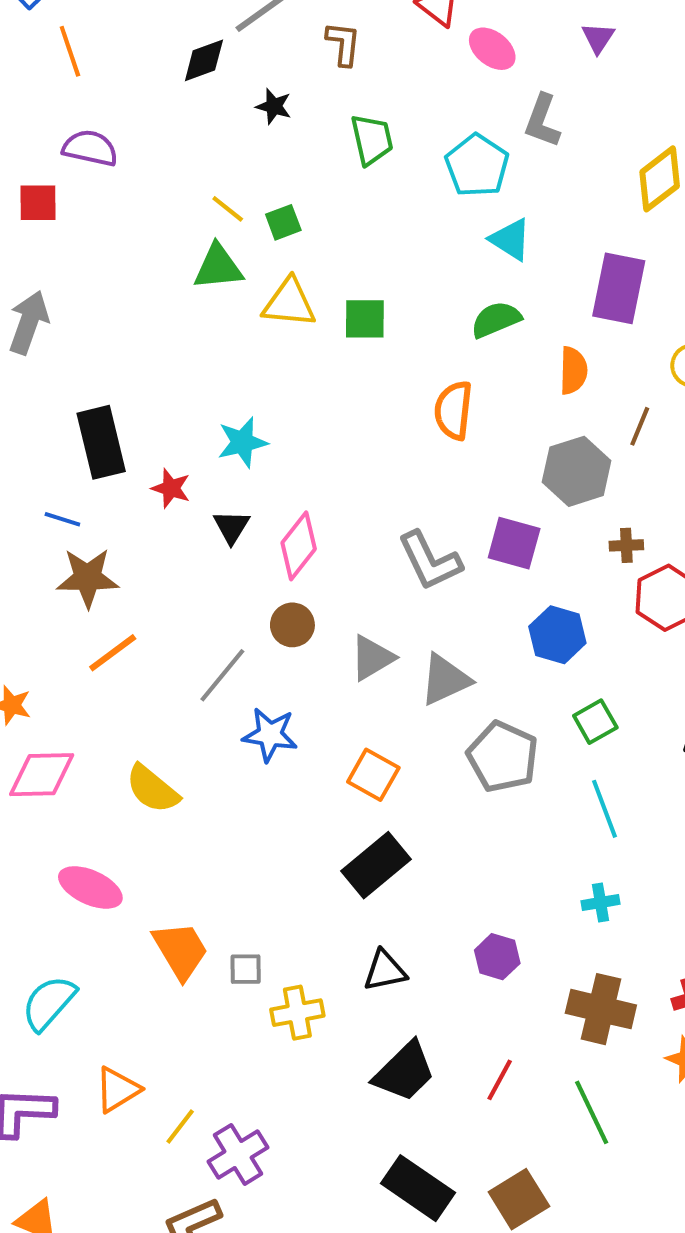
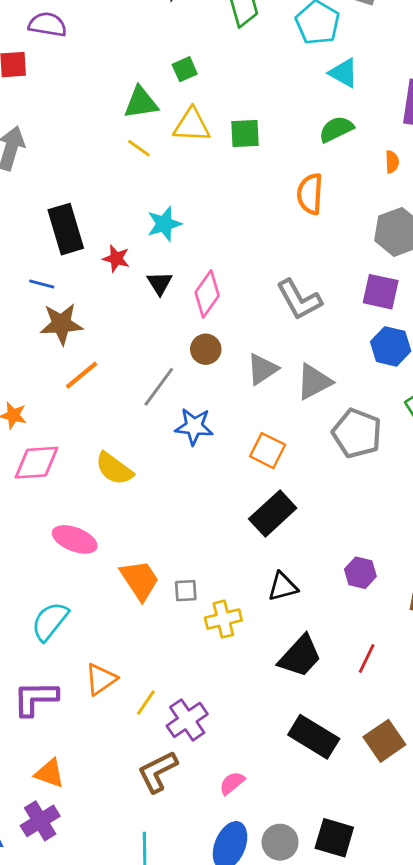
yellow line: (228, 209) -> (139, 148), moved
orange semicircle: (573, 371) -> (392, 162), size x0.7
purple square: (514, 543) -> (381, 292), moved

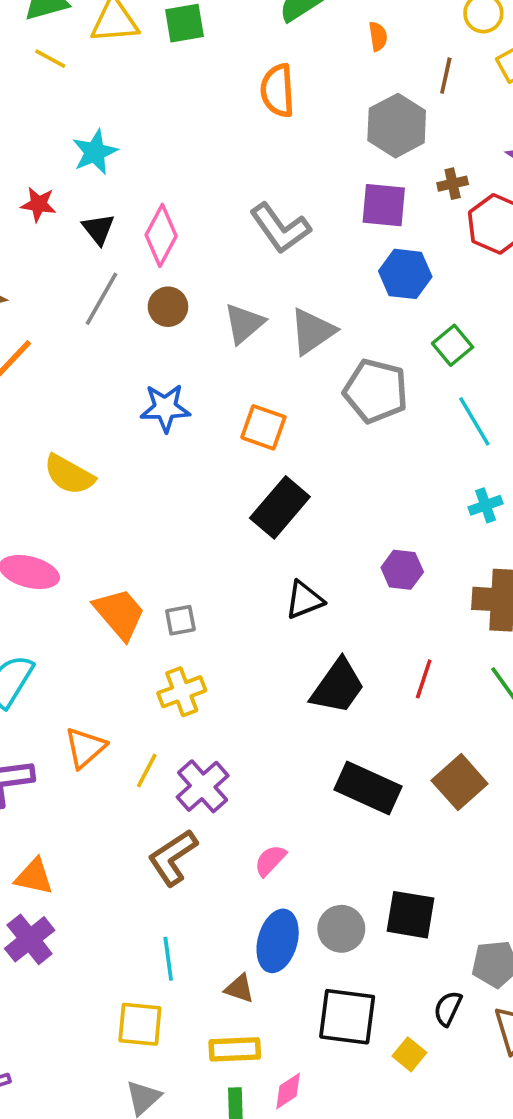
gray line: (159, 387) -> (101, 299), moved
yellow cross: (223, 619) -> (182, 692), moved

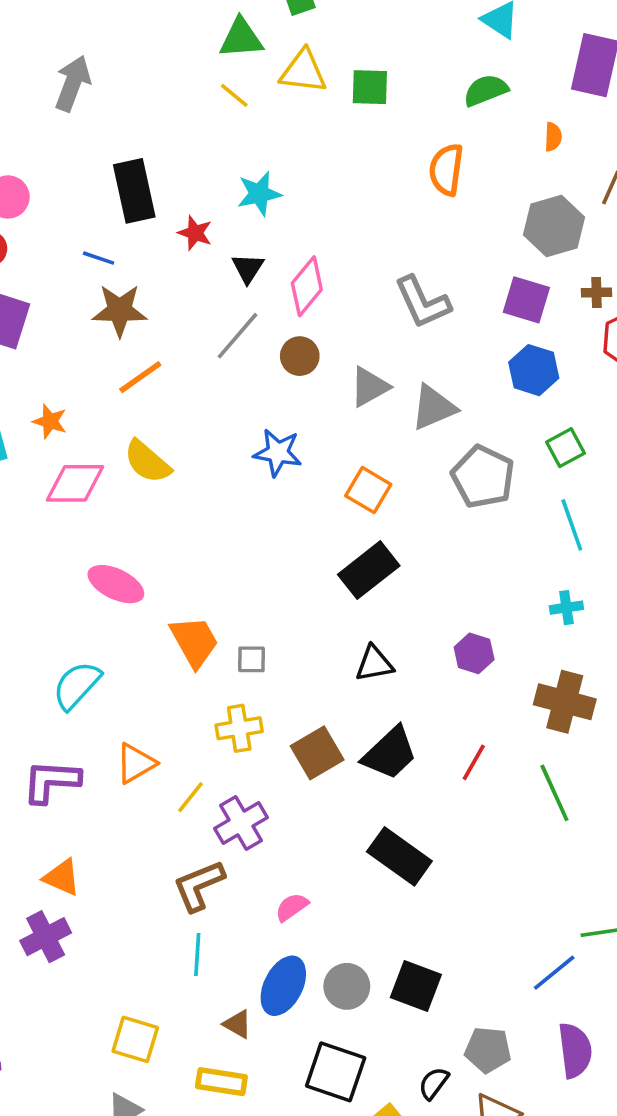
yellow semicircle: (69, 475) -> (147, 462), moved
brown square: (460, 782) -> (317, 753), moved
cyan line: (168, 959) -> (197, 954), moved

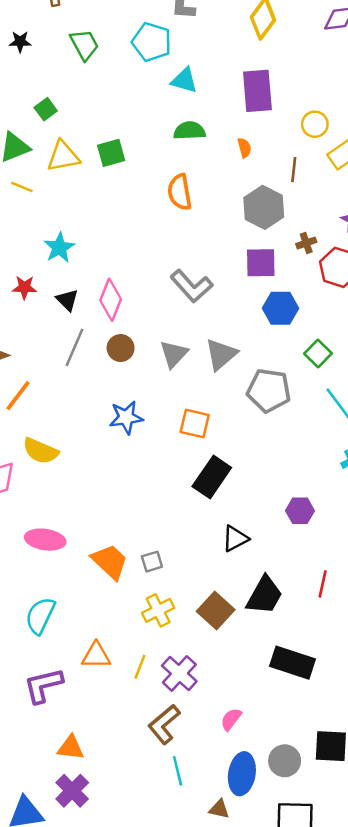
green semicircle: (486, 90) -> (189, 131), turned 36
orange triangle: (136, 763) -> (96, 656), turned 48

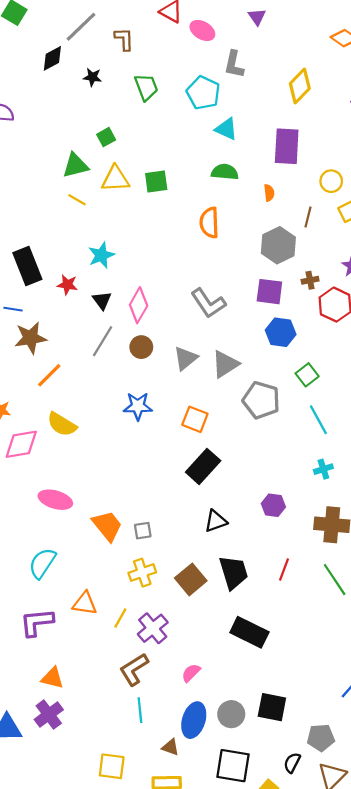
black trapezoid: (264, 595) -> (234, 572), turned -54

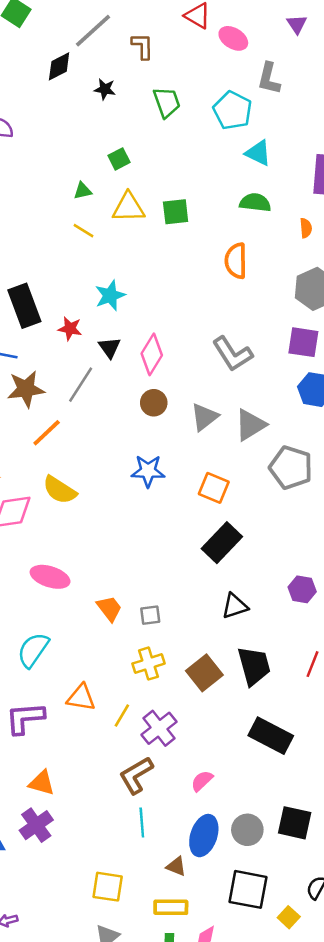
green triangle: (75, 165) -> (83, 191), size x0.6
gray line: (103, 341) -> (81, 385), moved
orange trapezoid: (107, 526) -> (109, 608), size x0.7

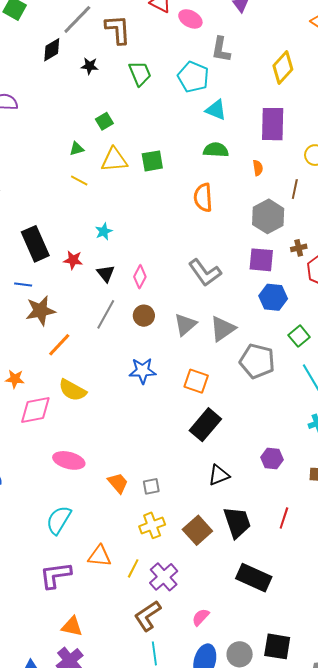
brown L-shape: (143, 46) -> (118, 30), size x1.4
cyan star: (110, 295) -> (104, 231), size x0.7
pink diamond: (152, 354) -> (140, 277), size x0.7
gray line: (81, 385) -> (106, 314), moved

